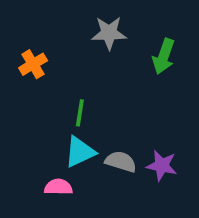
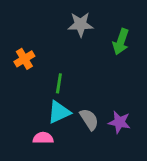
orange cross: (33, 64) -> (24, 59), moved
gray semicircle: (121, 162) -> (89, 119), turned 40

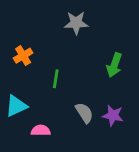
green arrow: (121, 42) -> (114, 65), moved
cyan triangle: (59, 112) -> (16, 106), moved

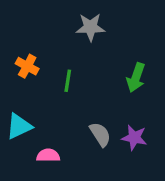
orange cross: (23, 56) -> (27, 66), turned -30
green line: (56, 79) -> (68, 81), moved

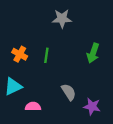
orange cross: (27, 66) -> (20, 54), moved
purple star: (134, 138) -> (92, 106), moved

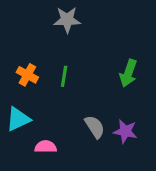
gray star: (62, 19) -> (67, 20), moved
purple star: (92, 106) -> (125, 131), moved

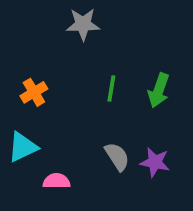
orange cross: (27, 75) -> (34, 92), turned 30
green line: (64, 76) -> (111, 88), moved

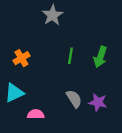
gray star: (83, 24) -> (53, 15), turned -30

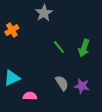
green line: (70, 56) -> (59, 47), turned -48
orange cross: (21, 58) -> (12, 30), moved

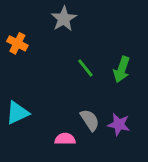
orange cross: (12, 30) -> (17, 43), turned -32
pink semicircle: (30, 96) -> (65, 139), moved

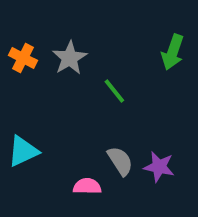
gray star: (64, 19) -> (70, 58), moved
green arrow: (122, 69) -> (173, 52), moved

